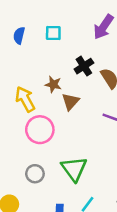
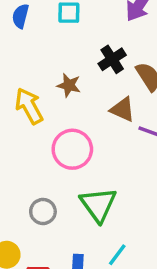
brown triangle: (70, 102) -> (122, 109), moved, turned -48
pink circle: (40, 130) -> (72, 149), moved

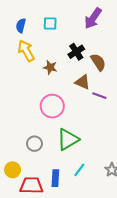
yellow arrow: (29, 106) -> (26, 51), moved
green triangle: (98, 205) -> (68, 139), turned 35

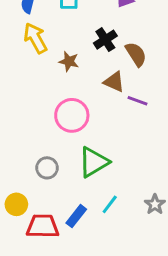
blue rectangle: (55, 178) -> (76, 216), turned 35

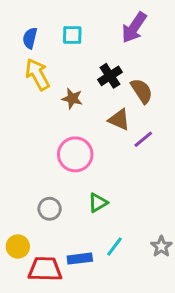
purple line: (137, 101) -> (143, 139), turned -60
green triangle: (94, 162) -> (98, 203), size x0.6
blue rectangle: (76, 216) -> (80, 259), turned 45

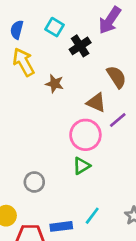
cyan square: (72, 35) -> (54, 27), turned 30
black cross: (110, 76) -> (80, 46), moved
pink circle: (75, 154) -> (85, 135), moved
green triangle: (98, 203) -> (81, 166), moved

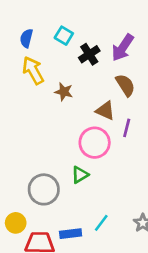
purple arrow: (110, 20) -> (123, 48), moved
purple line: (118, 120) -> (127, 128), turned -36
green triangle: (81, 166) -> (80, 175), moved
gray circle: (34, 182) -> (44, 189), size x1.5

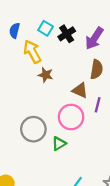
black cross: (89, 54) -> (67, 34), moved
yellow arrow: (33, 70) -> (32, 52), moved
brown semicircle: (125, 85) -> (97, 69), turned 42
gray circle: (44, 189) -> (33, 129), moved

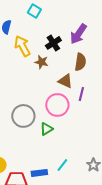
cyan square: (46, 28) -> (34, 11), moved
black cross: (67, 34) -> (53, 43), moved
brown star: (46, 75) -> (41, 62), moved

